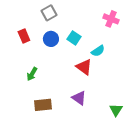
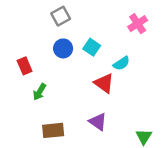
pink cross: (111, 19) -> (138, 24), turned 35
red rectangle: (24, 36) -> (25, 66), moved

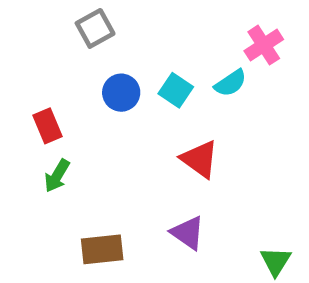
gray square: (61, 16) -> (95, 28), moved
cyan semicircle: (121, 63) -> (230, 83), moved
green arrow: (39, 92) -> (57, 176), moved

